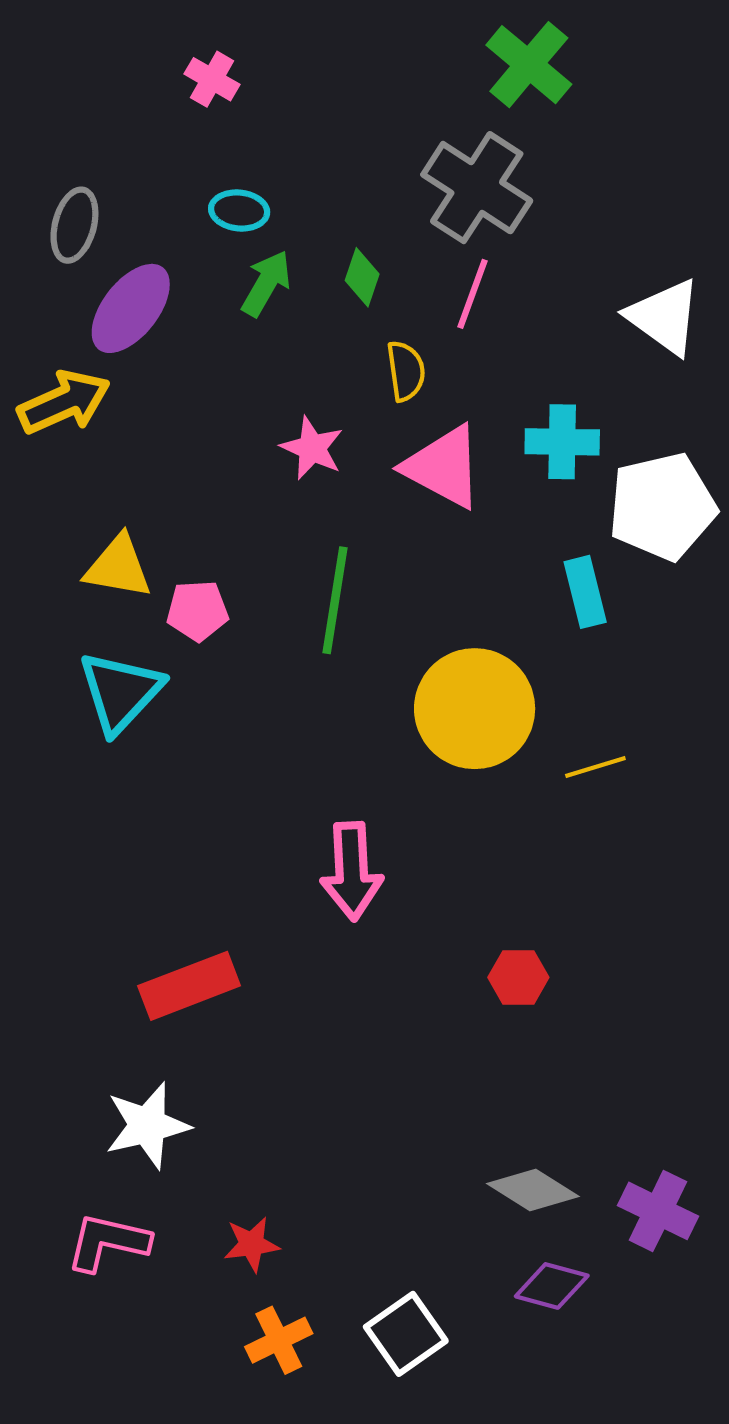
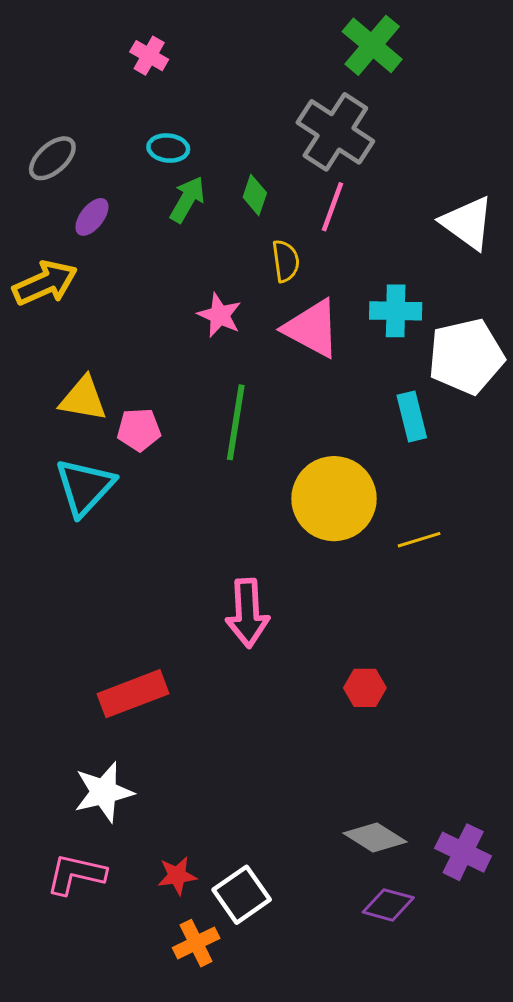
gray ellipse: (74, 225) -> (52, 158), turned 33
purple ellipse: (131, 308) -> (92, 217), size x0.6
white square: (406, 1334) -> (242, 895), moved

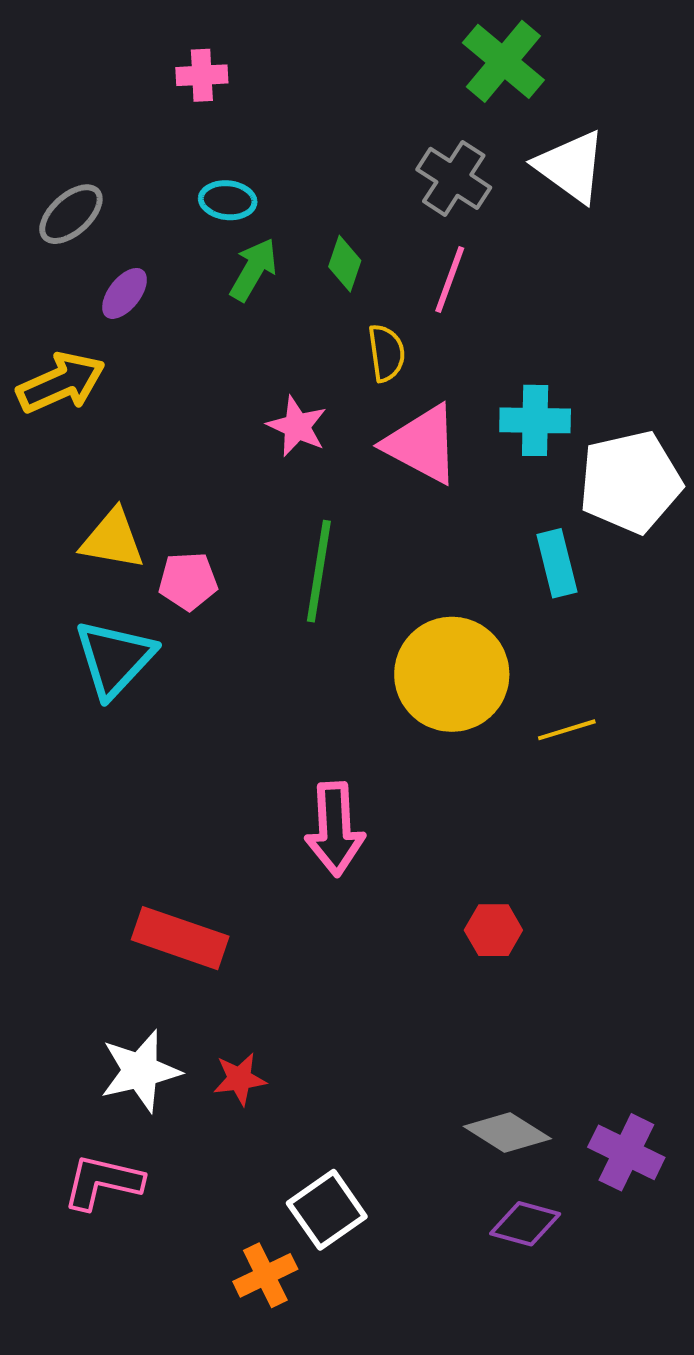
pink cross: (149, 56) -> (202, 75), turned -33
gray cross: (335, 132) -> (454, 178), size x0.7
white triangle: (467, 223) -> (571, 167), moved
red rectangle: (133, 694) -> (180, 938), turned 40
red star: (177, 876) -> (240, 1079), moved

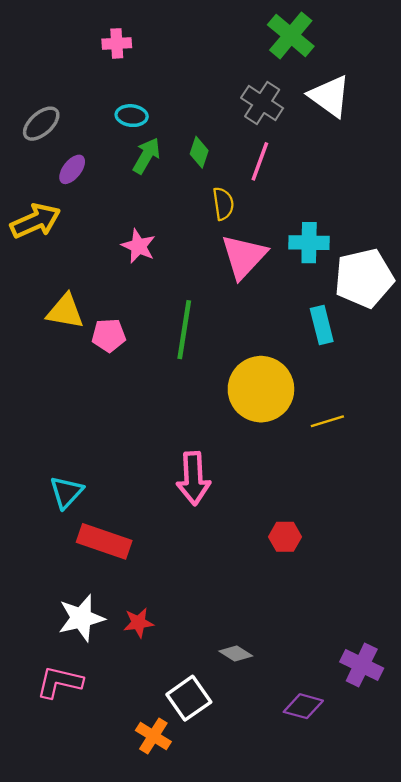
pink star: (297, 426) -> (138, 246), moved
pink triangle: (422, 444) -> (244, 256), turned 45
cyan triangle: (115, 658) -> (66, 492), moved, size x0.7
gray diamond: (507, 1132) -> (236, 654), moved, size x0.7
orange cross: (265, 1275) -> (153, 736), turned -32

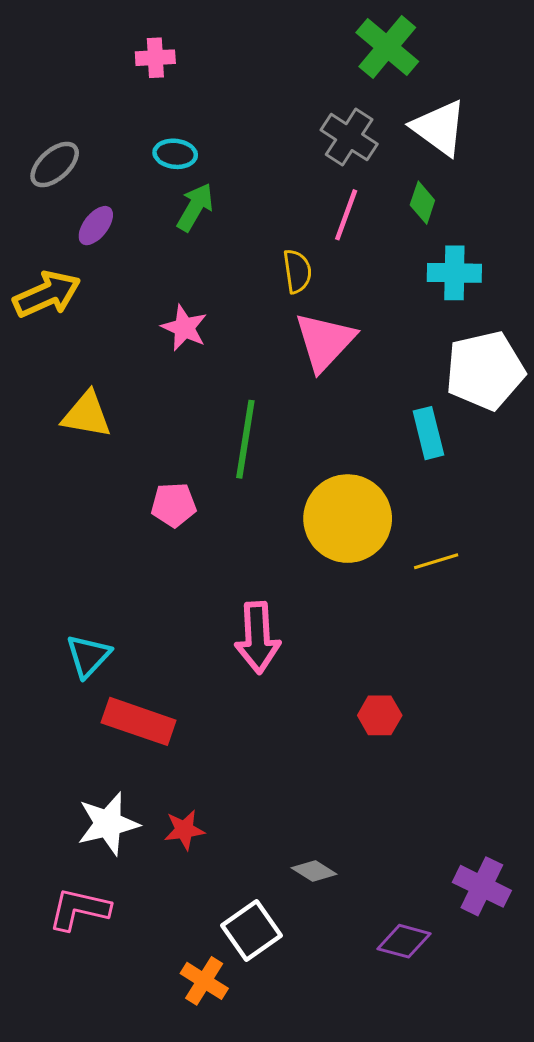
green diamond: (199, 152) -> (422, 203), moved
cyan cross: (309, 243) -> (454, 273), moved
pink pentagon: (109, 335) -> (174, 505), moved

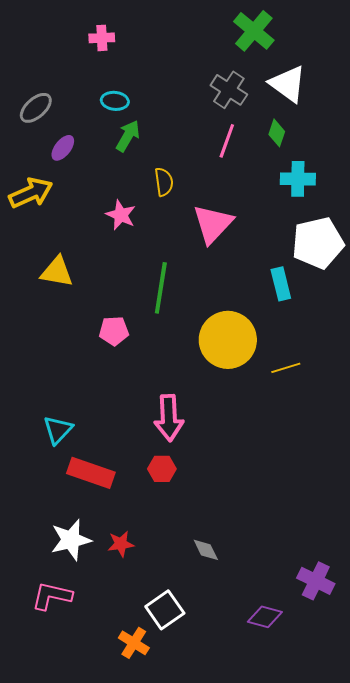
yellow semicircle: (297, 271) -> (164, 182), moved
red hexagon: (380, 715) -> (162, 469), moved
gray diamond: (314, 871) -> (206, 550), moved, turned 32

